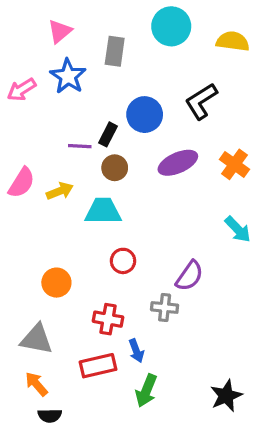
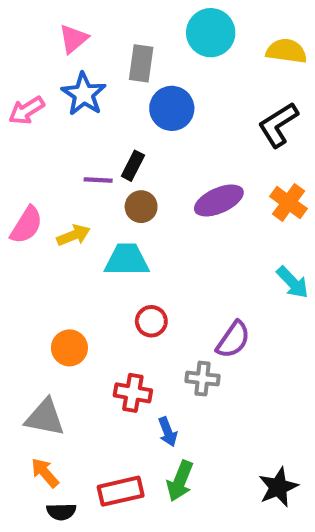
black L-shape: (201, 101) -> (278, 125), moved
blue circle: (145, 115) -> (172, 108), moved
red rectangle: (98, 366) -> (121, 491), moved

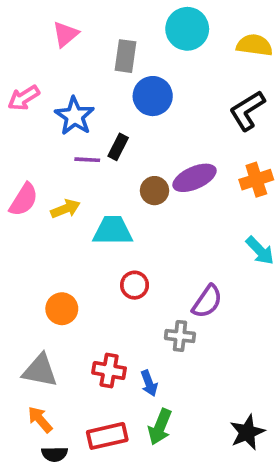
blue star: (84, 94) -> (75, 116), moved
orange cross: (288, 203) -> (256, 180), turned 36
brown circle: (141, 207) -> (155, 191), moved
red cross: (133, 393) -> (109, 371), moved

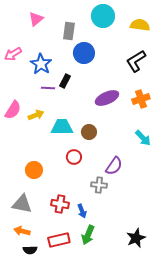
brown circle: (155, 191) -> (89, 132), moved
orange arrow: (40, 420) -> (22, 231), turned -35

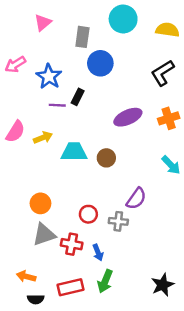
red circle: (74, 157) -> (88, 214), moved
gray triangle: (22, 204) -> (44, 235), moved, turned -30

